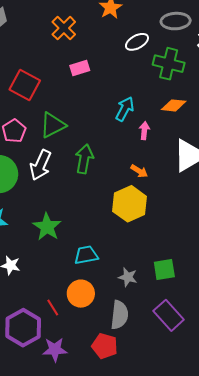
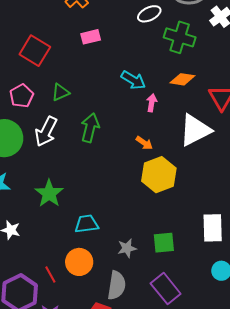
cyan arrow: (125, 109) -> (133, 80), turned 90
green triangle: (53, 125) -> (60, 92), size x0.7
yellow hexagon: (130, 204) -> (159, 175), moved
gray star: (128, 277) -> (127, 248), turned -30

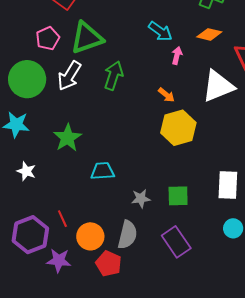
green triangle: (60, 92) -> (87, 38), size x1.8
orange circle: (79, 262) -> (90, 236), moved

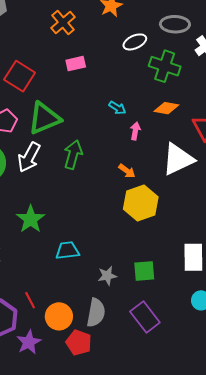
cyan arrow: (160, 31) -> (117, 108), size x0.7
purple star: (59, 260) -> (29, 342), turned -30

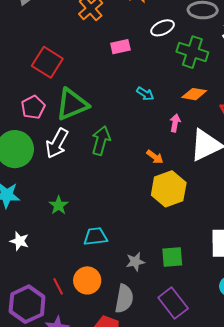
pink rectangle: (76, 64) -> (120, 47), moved
pink arrow: (135, 131) -> (175, 123), moved
green star: (31, 219) -> (59, 205), size x0.7
orange circle: (59, 316) -> (87, 280), moved

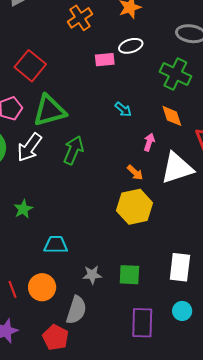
white ellipse: (163, 28) -> (131, 46), moved
orange diamond: (194, 94) -> (172, 116), turned 55
orange arrow: (155, 157) -> (135, 173), moved
purple rectangle: (173, 303) -> (142, 323), moved, turned 32

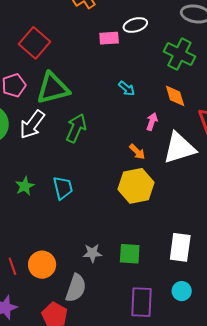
cyan trapezoid: (56, 245) -> (63, 188), moved, turned 75

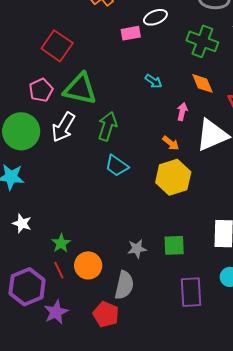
green triangle: (53, 88) -> (80, 89), turned 33
green star: (25, 186) -> (61, 243), moved
cyan trapezoid: (63, 188) -> (117, 166), moved, turned 145

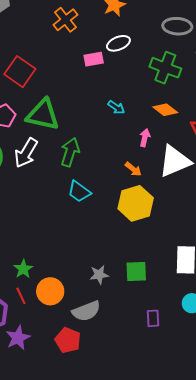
orange diamond: (202, 83) -> (165, 110), turned -30
gray semicircle: (124, 285) -> (86, 311), turned 56
purple rectangle: (191, 292) -> (153, 318), size x0.6

